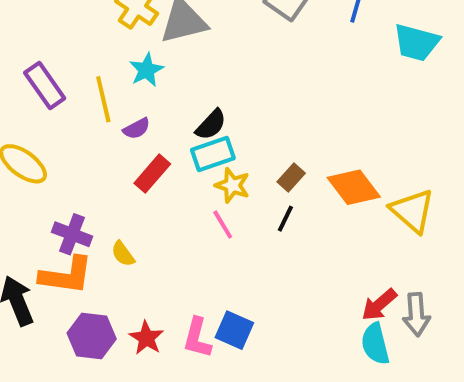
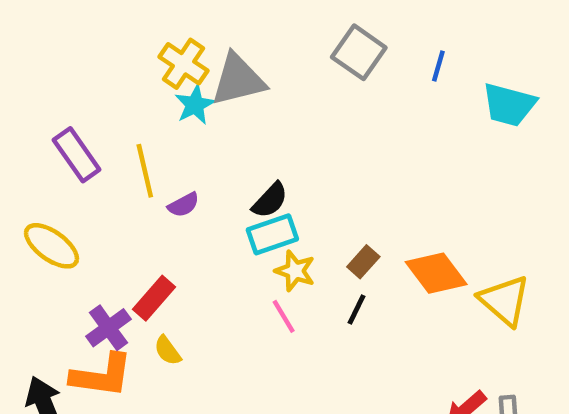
cyan star: (146, 70) -> (195, 105), moved
red rectangle: (152, 174) -> (154, 298), moved
purple cross: (72, 234) -> (108, 328), turned 33

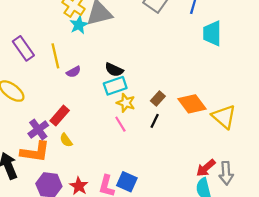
cyan trapezoid: (509, 105) -> (212, 33), moved, turned 75
black semicircle: (270, 200) -> (114, 70), turned 72

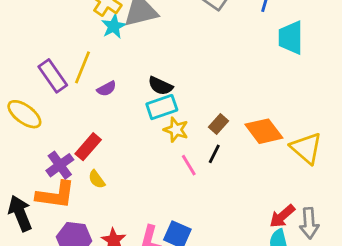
purple rectangle: (23, 48) -> (53, 76), moved
yellow line: (55, 56) -> (82, 67), turned 35
pink line: (120, 124) -> (189, 165), moved

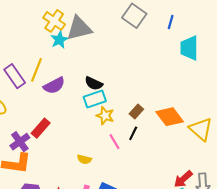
purple semicircle: (107, 89) -> (54, 85), size x1.5
yellow semicircle: (97, 179) -> (84, 159), moved, turned -40

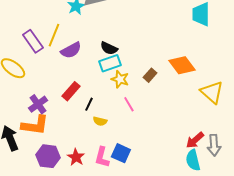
orange diamond: (170, 117) -> (182, 65), moved
red rectangle: (41, 128) -> (71, 91), moved
black line: (133, 133) -> (89, 104), moved

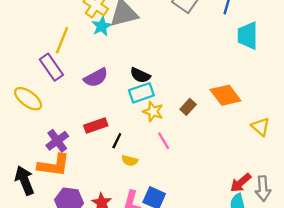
yellow line: (54, 35) -> (62, 40), moved
red rectangle: (71, 91) -> (96, 126), turned 30
yellow triangle: (212, 92) -> (261, 127), size x0.7

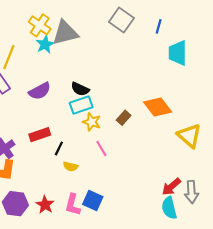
yellow triangle: (261, 127) -> (189, 136), size x1.4

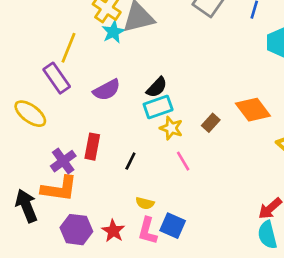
black semicircle: (80, 89) -> (157, 87), turned -72
red rectangle: (40, 135) -> (92, 147), moved, turned -60
yellow semicircle: (71, 166) -> (145, 203), moved

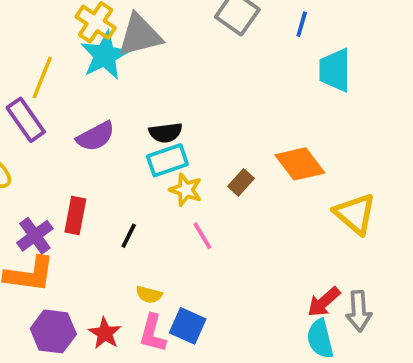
cyan star: (113, 32) -> (105, 55), size x1.5
black semicircle: (157, 87) -> (166, 133), turned 40

